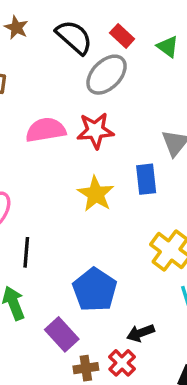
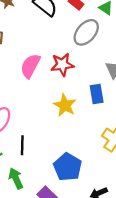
gray ellipse: (107, 75) -> (86, 32), moved
pink semicircle: (46, 130) -> (30, 66), turned -50

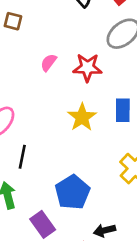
pink semicircle: (30, 66) -> (49, 63), size x0.6

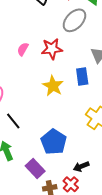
black line: (22, 157) -> (13, 121), turned -42

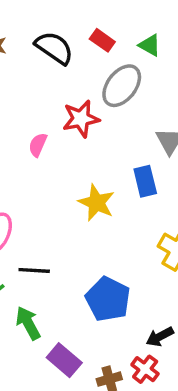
red star: (52, 49) -> (81, 119), moved
black line: (13, 121) -> (34, 270), turned -42
purple rectangle: (35, 168) -> (64, 360), moved

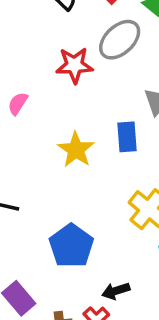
pink semicircle: (38, 145) -> (18, 103), moved

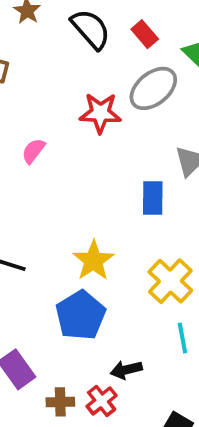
yellow star: (76, 150) -> (93, 261), moved

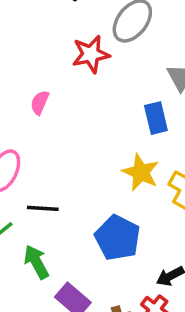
yellow star: (93, 261) -> (141, 172), moved

